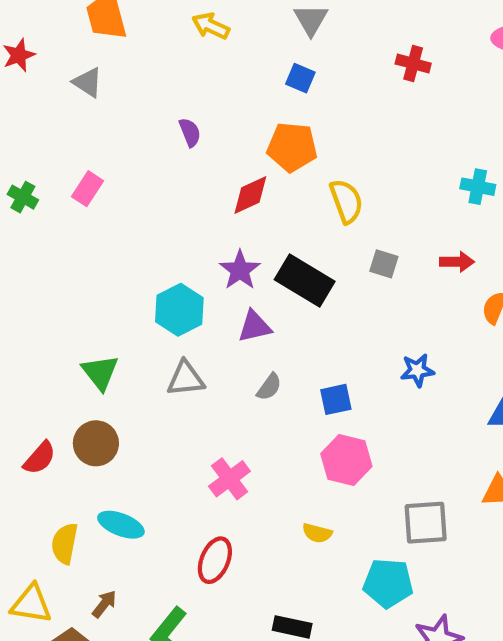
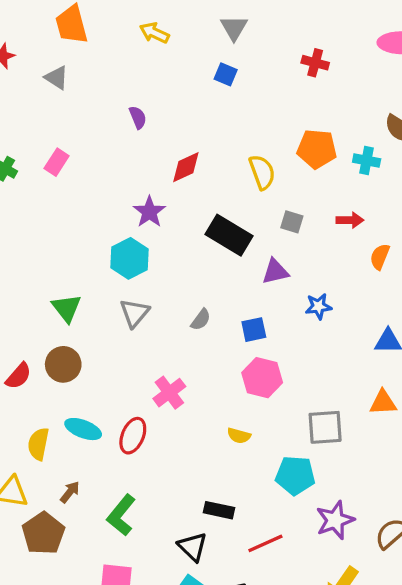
orange pentagon: (292, 147) -> (317, 149), moved
purple star: (240, 270) -> (149, 212), moved
purple triangle: (255, 326) -> (275, 272), moved
gray triangle: (186, 379) -> (134, 313), turned -44
red ellipse: (215, 560) -> (133, 436), moved

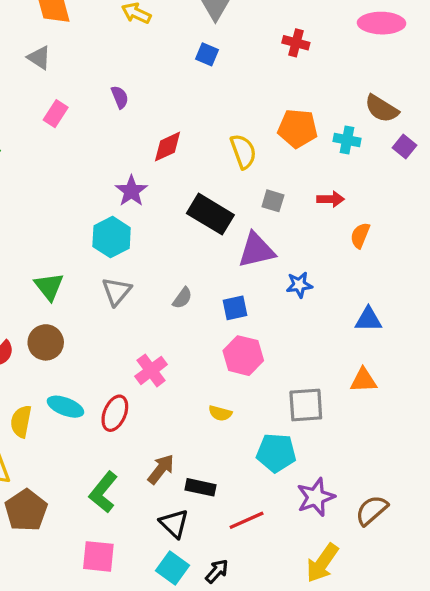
pink rectangle: (57, 162) -> (56, 114), moved
purple triangle: (275, 272) -> (256, 250), size x1.4
brown arrow: (70, 492) -> (161, 469), moved, size x1.4

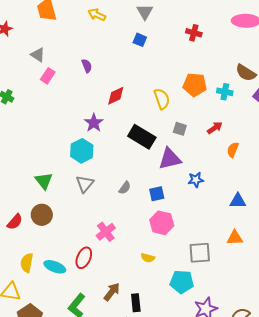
gray triangle: (39, 58) -> (38, 55), moved
red arrow: (330, 199) -> (215, 128), turned -35
cyan ellipse: (65, 407) -> (55, 267), moved
black rectangle: (200, 487) -> (136, 303), turned 72

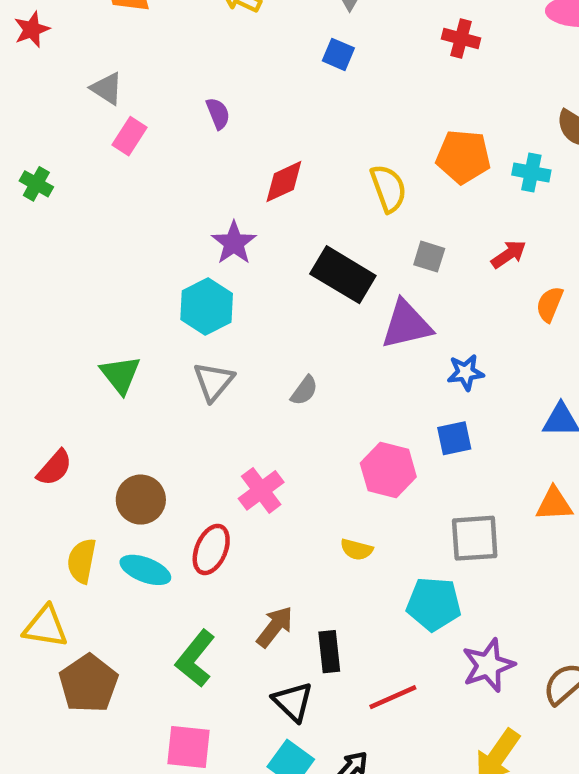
blue square: (157, 194) -> (454, 438), moved
brown circle: (42, 215) -> (141, 500), moved

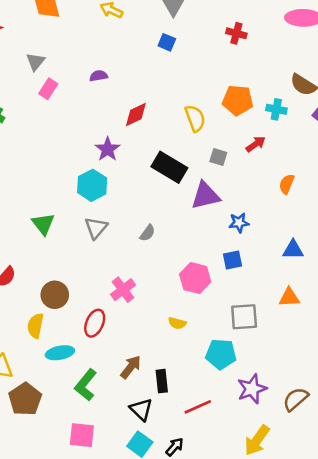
gray triangle: (107, 88) -> (35, 62), turned 36
purple semicircle: (218, 113) -> (99, 76), turned -78
red arrow: (509, 254) -> (256, 144), moved
yellow semicircle: (82, 561) -> (35, 326), moved
cyan ellipse: (145, 570) -> (60, 353), moved, turned -32

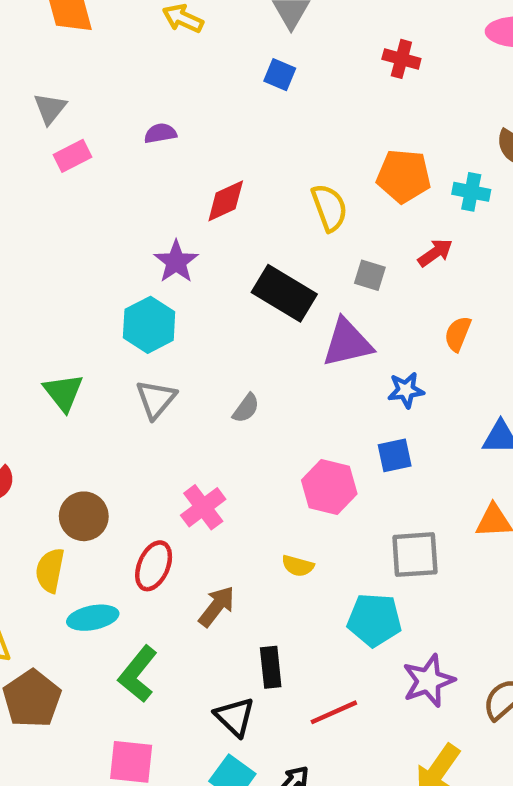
pink rectangle: (48, 89) -> (72, 156), turned 30
orange semicircle: (287, 184) -> (458, 334), moved
brown arrow: (131, 367) -> (217, 606), moved

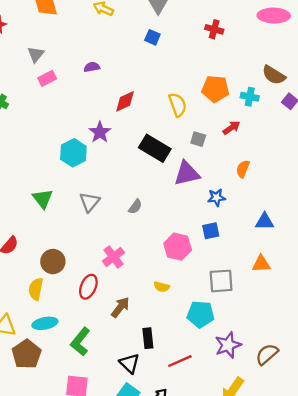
cyan hexagon: (149, 325) -> (73, 153), moved
cyan ellipse: (93, 618) -> (45, 323), moved

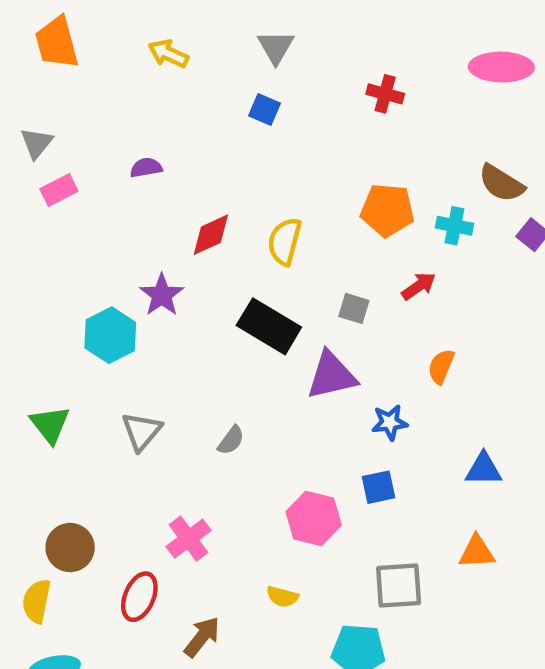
yellow semicircle: (178, 105) -> (285, 241), moved, turned -145

